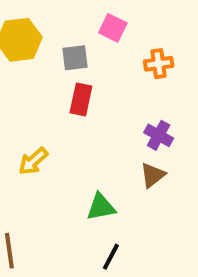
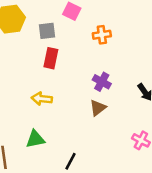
yellow arrow: (33, 161) -> (42, 99), moved, turned 48
green triangle: (101, 207) -> (35, 139), moved

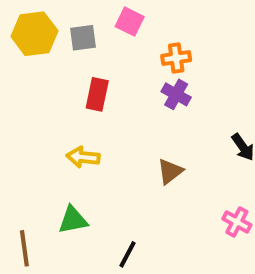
gray square: (47, 31) -> (83, 38), moved
purple cross: (102, 82) -> (176, 94), moved

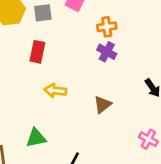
red rectangle: (97, 94) -> (37, 52), moved
yellow arrow: (83, 157) -> (55, 91), moved

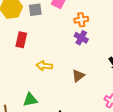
red rectangle: (37, 52) -> (21, 40), moved

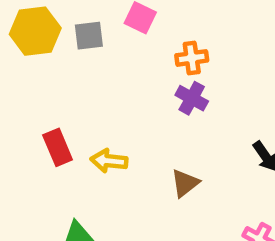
red rectangle: (21, 40) -> (58, 147), moved, turned -35

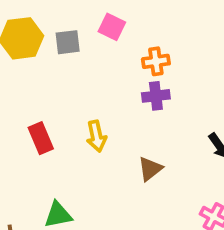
purple cross: (192, 98) -> (156, 96), turned -36
yellow arrow: (109, 161) -> (96, 136), moved, turned -108

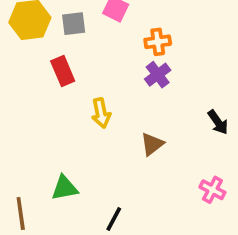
purple cross: (156, 96) -> (158, 75), turned -30
red rectangle: (41, 138) -> (63, 71), moved

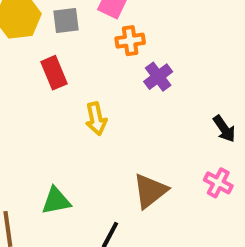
orange cross: (158, 42) -> (130, 41), moved
brown triangle: (152, 144) -> (150, 191), moved, size x1.4
pink cross: (212, 190) -> (218, 183), moved

